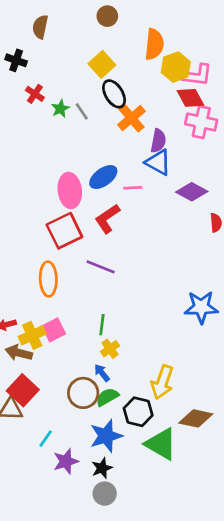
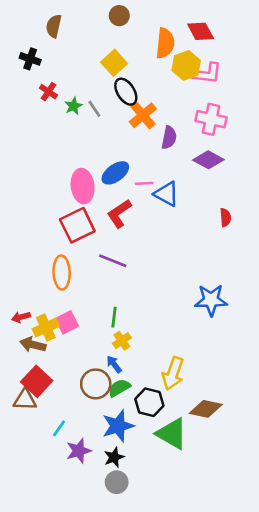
red diamond: (190, 98) -> (201, 31), moved
blue triangle: (158, 162) -> (166, 194), moved
purple diamond: (192, 192) -> (208, 160), moved

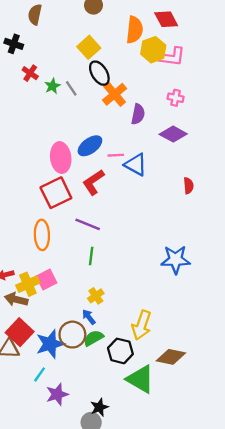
pink cross: (211, 119) -> (176, 98), size x0.6
green line: (114, 317) -> (91, 256), moved
blue star: (118, 426) -> (50, 344), moved
black star: (114, 457) -> (99, 407), moved

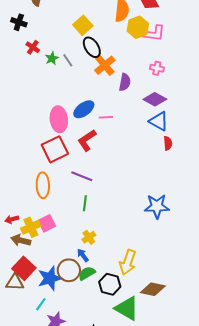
blue triangle: (136, 165) -> (159, 121), moved

